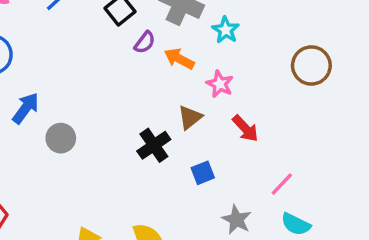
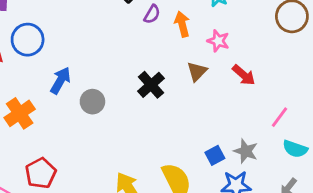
orange arrow: (179, 59) -> (182, 24), turned 55
black cross: (154, 145) -> (151, 85), moved
blue square: (203, 173) -> (215, 155), moved

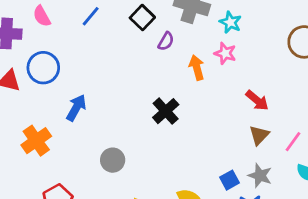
orange arrow: (182, 24) -> (197, 67), moved
pink star: (218, 41) -> (225, 53), moved
brown triangle: (197, 71) -> (259, 135), moved
gray circle: (92, 102) -> (113, 160), moved

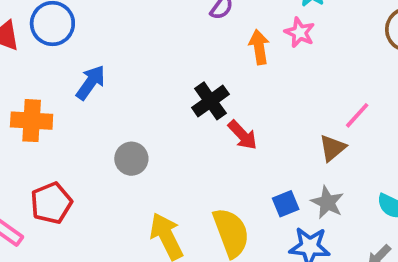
red arrow: (257, 100) -> (242, 135), moved
orange cross: (36, 141) -> (32, 121), turned 32
pink line: (293, 142) -> (357, 115), moved

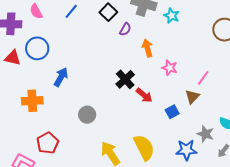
pink star: (300, 33) -> (170, 68), moved
gray star: (327, 202) -> (205, 134), moved
blue square: (286, 204) -> (172, 112), moved

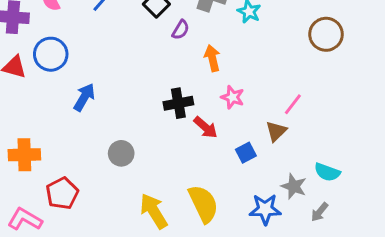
pink star: (170, 68) -> (232, 97), moved
black cross: (125, 79) -> (178, 103), turned 30
orange cross: (32, 101) -> (24, 155), moved

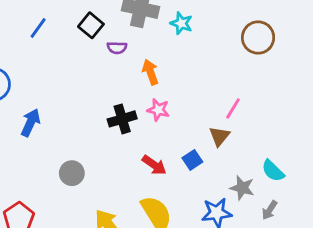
purple semicircle: (181, 30) -> (117, 48), turned 66
pink star: (232, 97) -> (158, 110), moved
red arrow: (205, 127) -> (154, 165), moved
cyan semicircle: (327, 172) -> (273, 171), turned 30

